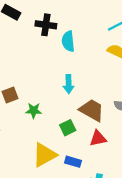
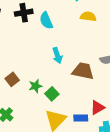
green square: (68, 128) -> (52, 94), moved
red triangle: (98, 138) -> (97, 107), moved

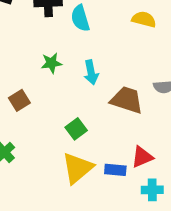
green star: (35, 86) -> (51, 63), moved

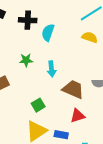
cyan semicircle: (80, 18) -> (48, 33), turned 30
red triangle: (142, 157) -> (77, 116), moved

